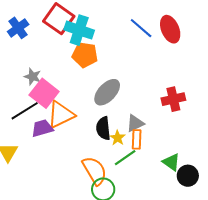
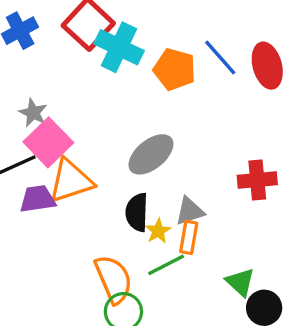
orange pentagon: (85, 55) -> (174, 69), moved

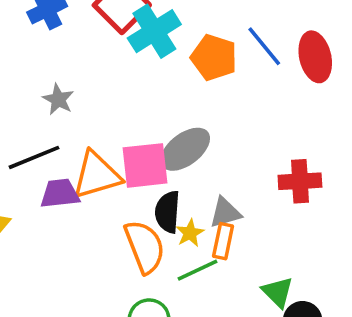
cyan cross: (119, 47) -> (154, 31), turned 30
pink square: (48, 142) -> (145, 165), moved, turned 36
orange semicircle: (114, 279) -> (145, 247), moved

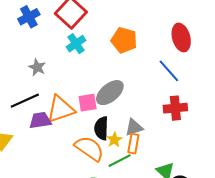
cyan cross: (154, 31) -> (76, 44), moved, size x0.7
blue line: (264, 46) -> (169, 71), moved
pink square: (145, 165) -> (88, 103), size x0.7
orange semicircle: (145, 247) -> (89, 148), turned -32

